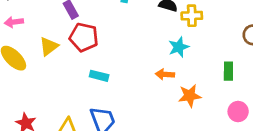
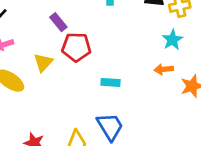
cyan rectangle: (99, 76) -> (110, 82), moved

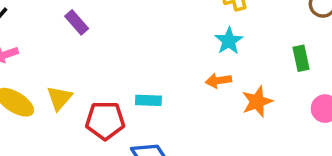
red pentagon: (76, 47) -> (105, 120), moved
yellow triangle: (43, 62) -> (59, 98), moved

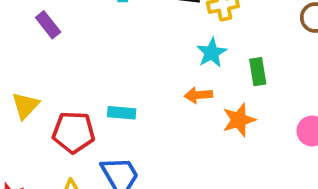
green rectangle: (301, 58) -> (258, 72), moved

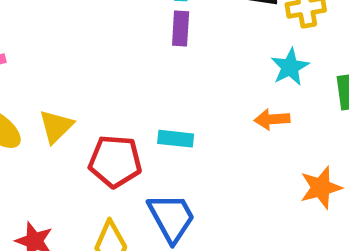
purple rectangle: (48, 25) -> (181, 28), moved, turned 40
orange star: (239, 120) -> (321, 188), moved

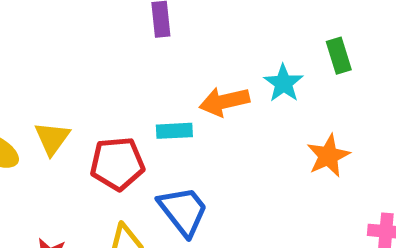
cyan star: (290, 67) -> (283, 83), moved
orange arrow: (272, 119) -> (224, 101), moved, size x1.4

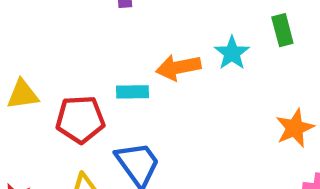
yellow triangle: (52, 138) -> (23, 94), turned 44
orange star: (328, 156) -> (295, 128), moved

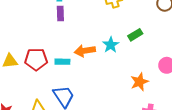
green rectangle: (282, 30) -> (135, 35), turned 72
red pentagon: (80, 119) -> (36, 59), moved

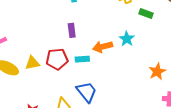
purple rectangle: (60, 14) -> (72, 30), moved
green rectangle: (135, 35) -> (146, 14), moved, turned 56

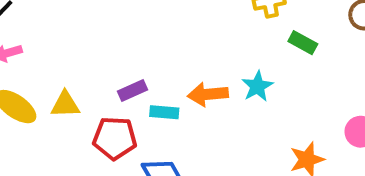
purple rectangle: (72, 30) -> (133, 90), moved, turned 64
red pentagon: (57, 59) -> (115, 138), moved

